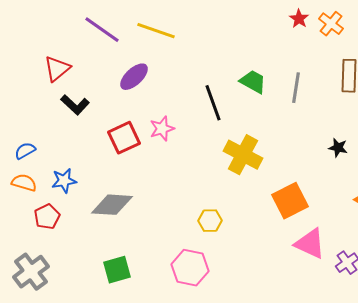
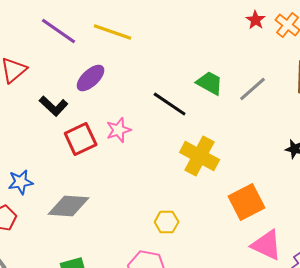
gray line: (296, 88) -> (253, 89), turned 40
black line: (213, 103) -> (170, 104), turned -36
black L-shape: (75, 105) -> (54, 106), moved

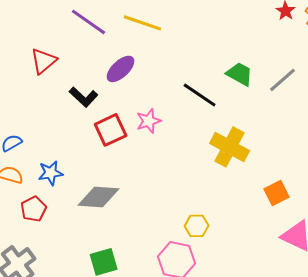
orange square: (247, 202) -> (277, 193), size x0.7
yellow hexagon: (167, 222) -> (197, 226), moved

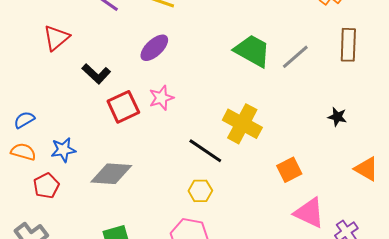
purple ellipse: (121, 69) -> (154, 48), moved
green trapezoid: (240, 74) -> (252, 51), size x1.4
black line: (200, 95) -> (205, 151), moved
yellow hexagon: (197, 226) -> (200, 191), moved

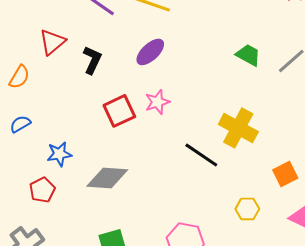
green trapezoid: (252, 51) -> (248, 55), size x0.7
black L-shape: (96, 74) -> (92, 60), moved, turned -108
orange semicircle: (23, 152) -> (19, 77), moved, turned 105
yellow hexagon: (200, 191) -> (247, 209), moved

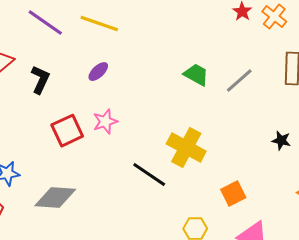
purple ellipse: (150, 52) -> (98, 72), size x0.7

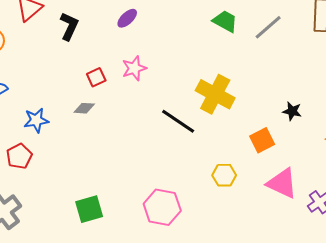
red square: (67, 131) -> (96, 77), size x0.6
black star: (281, 141) -> (292, 111), moved
gray diamond: (55, 198) -> (84, 108), moved, size x0.5

